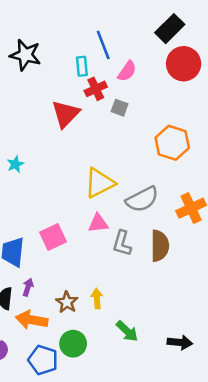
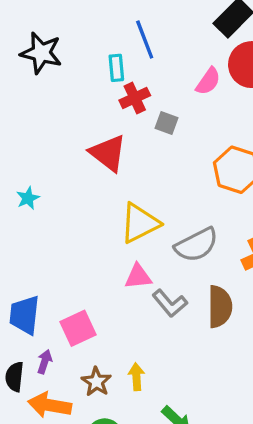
pink semicircle: (127, 71) -> (208, 81), moved
red triangle: (66, 114) -> (108, 153), moved, turned -36
pink square: (53, 237) -> (78, 328), moved
gray L-shape: (122, 243) -> (170, 303), turned -56

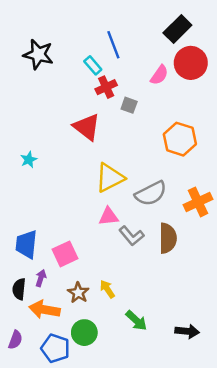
cyan rectangle: (116, 68) -> (93, 65), turned -36
yellow arrow: (136, 377) -> (107, 289), turned -30

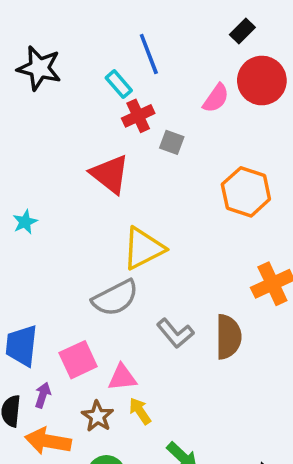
black rectangle: (177, 29) -> (242, 31), size x0.6
gray semicircle: (151, 193) -> (115, 298), moved
pink triangle: (109, 216) -> (122, 377), moved

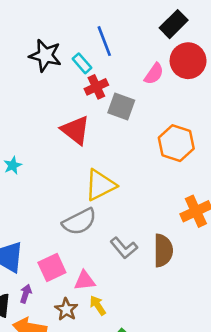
black rectangle: (242, 31) -> (174, 24), size x1.5
black star: (39, 68) -> (45, 55), moved
gray square: (172, 142) -> (121, 107), size x1.5

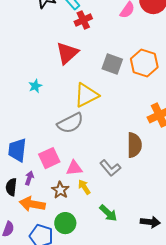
gray square: (121, 107) -> (112, 64), moved
red triangle: (75, 130) -> (67, 53), turned 40
cyan star: (13, 165) -> (35, 86), moved
gray L-shape: (124, 248) -> (110, 168), moved

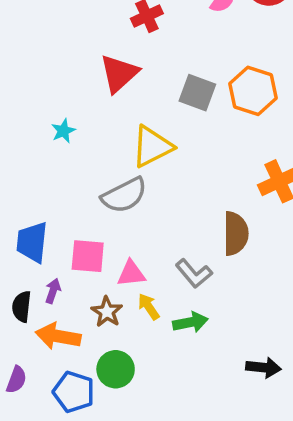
pink square: (49, 158) -> (88, 256), turned 30
green arrow: (108, 213) -> (190, 322), moved, turned -54

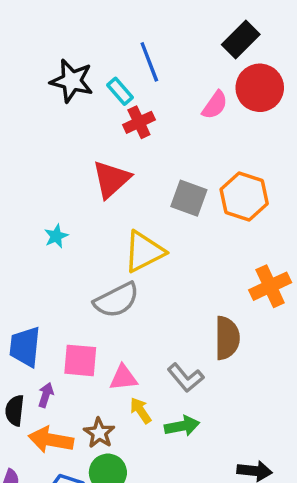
brown star: (107, 312) -> (99, 433), moved

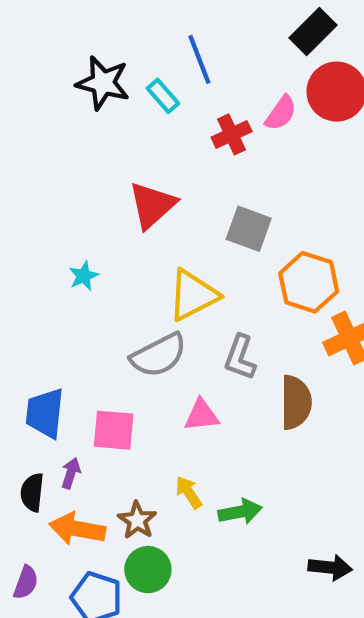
red cross: (139, 122) -> (232, 134), moved
orange hexagon: (244, 196) -> (309, 282), moved
pink triangle: (123, 378) -> (202, 415), moved
gray L-shape: (186, 378) -> (240, 357), moved, turned 60

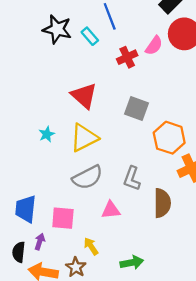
red triangle: (152, 205) -> (84, 96), turned -36
yellow triangle: (193, 295) -> (84, 138), moved
yellow arrow: (189, 492) -> (91, 246), moved

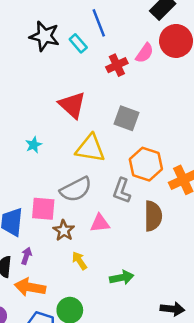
yellow triangle: (84, 138) -> (90, 148), moved, turned 36
orange hexagon: (169, 138) -> (146, 164), moved
pink square: (63, 218) -> (43, 209), moved
brown star: (76, 267) -> (64, 230), moved

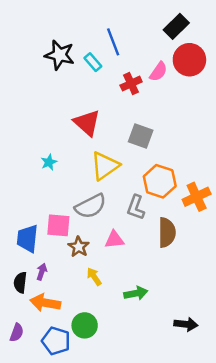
yellow triangle: (90, 148) -> (105, 166), turned -44

